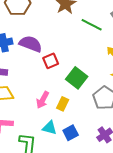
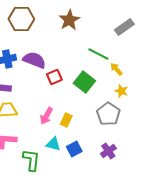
green line: (92, 25) -> (98, 54), moved
green square: (77, 78) -> (84, 82), moved

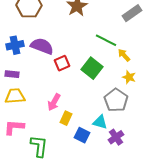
yellow rectangle: (66, 120) -> (66, 118), moved
cyan triangle: (53, 144) -> (100, 122), moved
blue square: (74, 149) -> (82, 135), turned -35

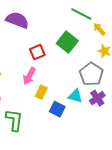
red square: (62, 63) -> (37, 52), moved
purple cross: (116, 137) -> (97, 98), moved

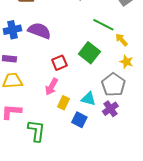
cyan triangle: (75, 96) -> (88, 99), moved
purple cross: (97, 98) -> (110, 109), moved

